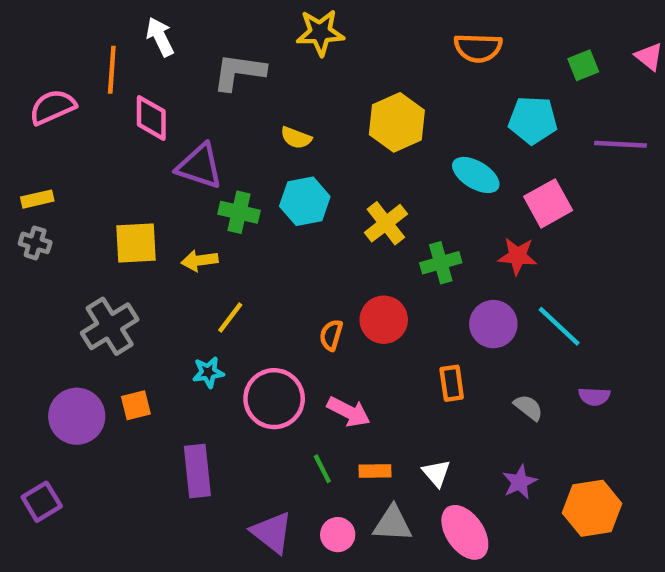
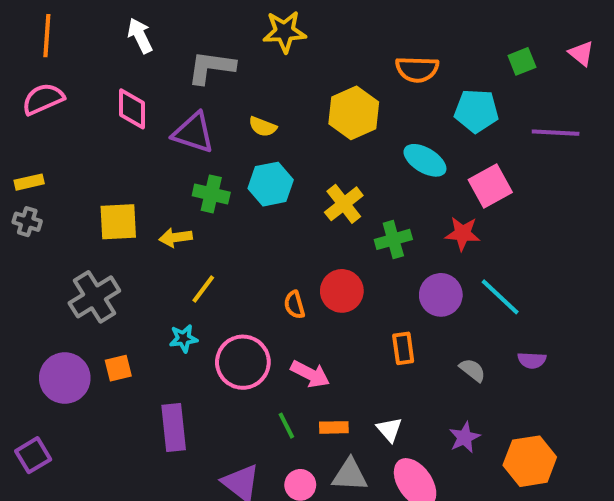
orange semicircle: (478, 48) -> (417, 69), moved
orange line: (112, 70) -> (47, 36), moved
purple triangle: (200, 166) -> (193, 133), moved
orange semicircle: (331, 335) -> (294, 305), turned -32

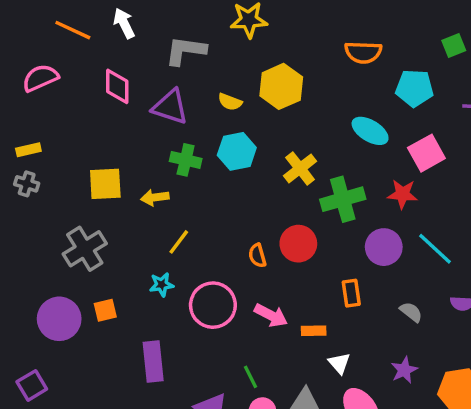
orange line: (47, 36) -> (73, 30), moved, turned -69
yellow hexagon: (354, 113) -> (281, 86), moved
green cross: (393, 239) -> (343, 199), size x1.4
green line: (286, 426) -> (250, 377), moved
orange rectangle: (334, 427) -> (314, 331), moved

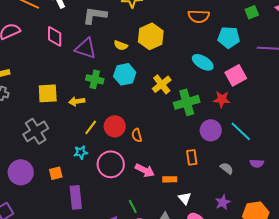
red circle: (298, 244) -> (115, 126), moved
orange square: (105, 310) -> (56, 173), moved

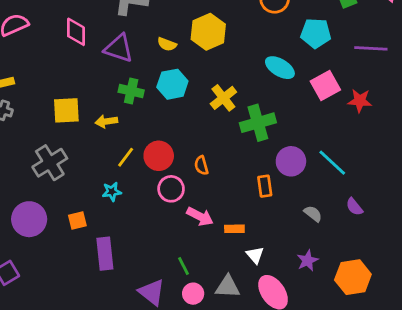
red star: (222, 99) -> (360, 101), moved
orange semicircle: (137, 135) -> (201, 165), moved
orange rectangle: (192, 157) -> (265, 186), moved
purple semicircle: (257, 163) -> (354, 207), turned 48
pink circle: (111, 164) -> (171, 189), moved, size x0.7

